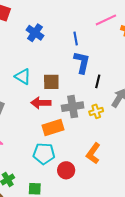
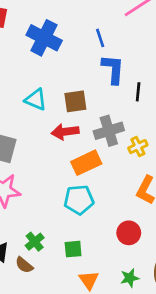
blue cross: (35, 33) -> (44, 38), size x1.4
yellow cross: (96, 111) -> (138, 147), moved
red circle: (66, 170) -> (129, 233), moved

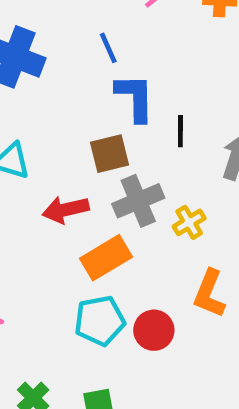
brown square: (75, 101) -> (109, 154), moved
red circle: (129, 233) -> (154, 330), moved

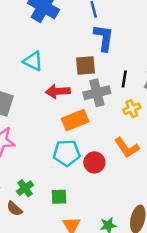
black line: (180, 131) -> (124, 79), moved
yellow cross: (189, 222) -> (132, 109), moved
orange L-shape: (209, 294) -> (127, 148), turned -65

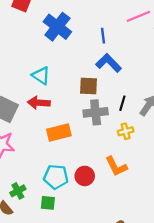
blue L-shape: (104, 38) -> (109, 63), turned -60
red arrow: (58, 91) -> (39, 103), moved
orange rectangle: (75, 120) -> (59, 133), moved
cyan pentagon: (67, 153) -> (56, 177), moved

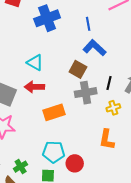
blue cross: (57, 27) -> (47, 18), turned 35
brown square: (89, 86) -> (78, 69), turned 30
orange L-shape: (116, 166) -> (107, 140), turned 40
red circle: (85, 176) -> (75, 163), moved

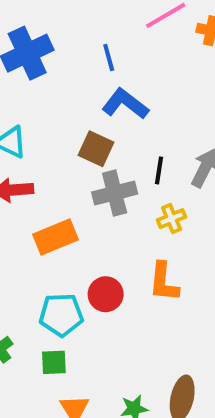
red circle: (75, 163) -> (106, 294), moved

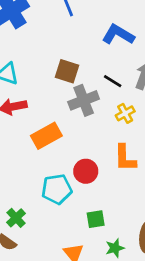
blue L-shape: (125, 104) -> (118, 35), moved
black line: (159, 170) -> (113, 81), turned -60
green square: (54, 362) -> (96, 219), moved

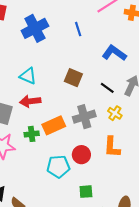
gray cross: (84, 100) -> (84, 117), moved
yellow cross: (125, 113) -> (115, 113), turned -32
green cross: (16, 218) -> (32, 134), moved, turned 32

